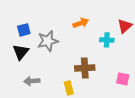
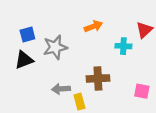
black triangle: (21, 52) -> (24, 60), turned 30
gray arrow: (32, 81) -> (61, 89), moved

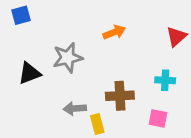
blue square: (27, 34) -> (21, 15), moved
cyan cross: (123, 46) -> (165, 80), moved
pink square: (142, 91) -> (158, 118), moved

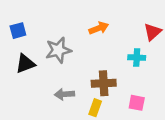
blue square: (21, 15) -> (18, 31), moved
cyan cross: (165, 80) -> (137, 58), moved
yellow rectangle: (97, 124) -> (95, 108), moved, turned 35

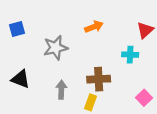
black triangle: (25, 64) -> (21, 79), moved, turned 42
gray arrow: (64, 94) -> (61, 90), turned 96
pink square: (137, 103) -> (144, 98), moved, turned 35

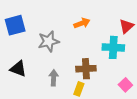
blue square: (17, 29) -> (15, 25), size x1.5
cyan cross: (130, 55) -> (113, 47), size x1.5

